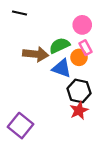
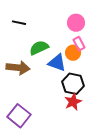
black line: (19, 13) -> (19, 23), moved
green semicircle: (59, 45) -> (39, 48), moved
brown arrow: (36, 54) -> (18, 68), moved

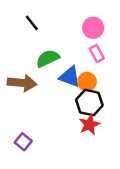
black line: (19, 23) -> (32, 23), moved, turned 40
orange circle: (73, 53) -> (87, 82), moved
purple square: (19, 116) -> (23, 142), size x0.6

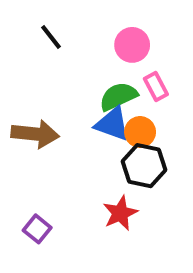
pink circle: (93, 28) -> (132, 45), moved
green semicircle: (48, 58) -> (118, 96), moved
red star: (89, 125) -> (120, 213), moved

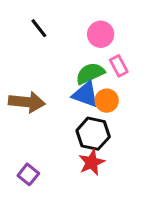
black hexagon: (144, 166) -> (93, 134), moved

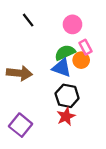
orange circle: (107, 101) -> (81, 60), moved
purple square: (28, 174) -> (21, 125), size x1.5

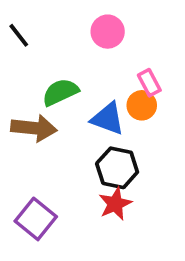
black line: (28, 20) -> (19, 35), moved
pink circle: (72, 24) -> (108, 32), moved
green semicircle: (65, 53) -> (60, 92), moved

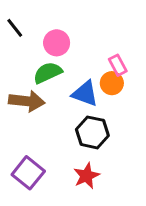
pink circle: (108, 32) -> (57, 43), moved
red star: (115, 204) -> (86, 176), moved

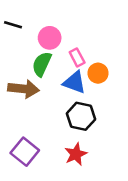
black line: (15, 28) -> (13, 25), turned -36
pink rectangle: (118, 65) -> (77, 57), moved
green semicircle: (48, 73) -> (42, 64), turned -40

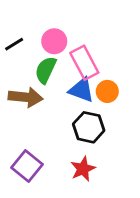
black line: (13, 25) -> (14, 44), moved, turned -48
pink rectangle: (77, 57) -> (84, 63), size x1.6
orange circle: (98, 73) -> (107, 91), moved

